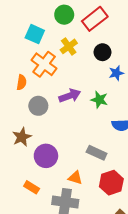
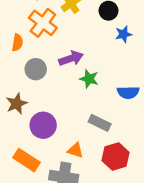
green star: (99, 100) -> (89, 79), moved
orange rectangle: (32, 187) -> (26, 160), size x1.5

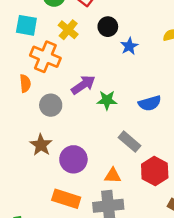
gray rectangle: (100, 123) -> (130, 142), turned 30

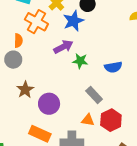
blue star: (129, 46) -> (73, 21), moved, size x1.5
gray circle: (51, 105) -> (13, 60), moved
orange triangle: (113, 176) -> (88, 120), moved

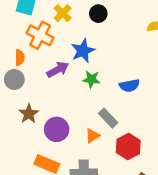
blue star: (73, 21) -> (83, 51), moved
purple arrow: (63, 47) -> (58, 70), moved
orange triangle: (88, 120) -> (92, 136), moved, turned -40

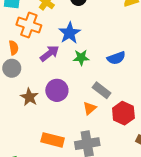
purple circle: (57, 129) -> (57, 90), moved

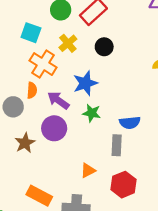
orange semicircle: (14, 48) -> (32, 90), moved
purple arrow: (50, 53) -> (58, 100), turned -120
purple circle: (57, 90) -> (54, 128), moved
gray rectangle: (102, 90) -> (117, 145), moved, turned 42

